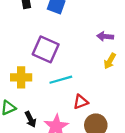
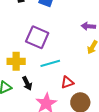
black arrow: (30, 119) -> (27, 83), moved

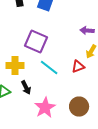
cyan line: (50, 63) -> (49, 68), turned 54
red triangle: (67, 82) -> (78, 66), moved

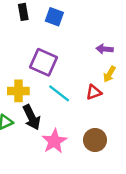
black arrow: (26, 88) -> (32, 117), size x1.5

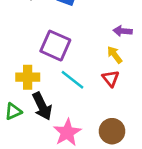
yellow arrow: (109, 74) -> (115, 55), moved, turned 112
red triangle: (94, 92) -> (111, 78), turned -49

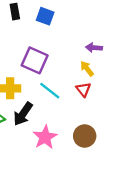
black arrow: (42, 106) -> (23, 114), turned 60

